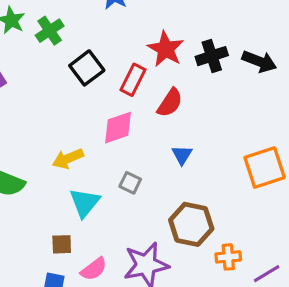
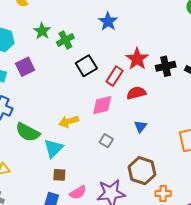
red semicircle: (170, 103) -> (136, 93), turned -144
cyan triangle: (85, 203) -> (53, 148), moved

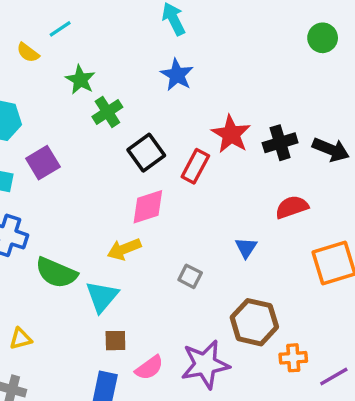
green star: (42, 31) -> (80, 80), moved
red semicircle: (136, 93) -> (292, 207), moved
pink diamond: (102, 105) -> (148, 207), moved

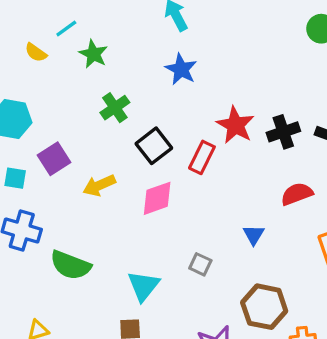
green star: (80, 80) -> (93, 54), moved
yellow arrow: (124, 249) -> (99, 185), moved
cyan triangle: (102, 297) -> (143, 286), moved

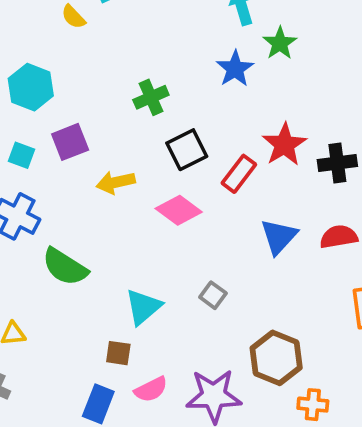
green star: (93, 54) -> (280, 43), moved
pink diamond: (157, 198) -> (179, 210), turned 45
blue triangle: (254, 235) -> (279, 236), moved, size x1.5

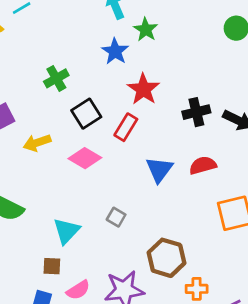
red star: (284, 145) -> (143, 89), moved

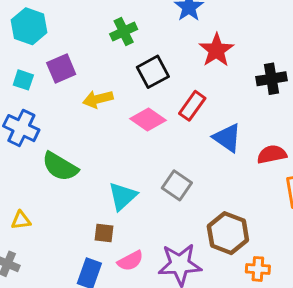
red rectangle: (126, 127) -> (192, 106), moved
red semicircle: (203, 165) -> (272, 154), moved
blue triangle: (159, 170) -> (227, 138), turned -36
gray square: (116, 217) -> (177, 185), size x1.4

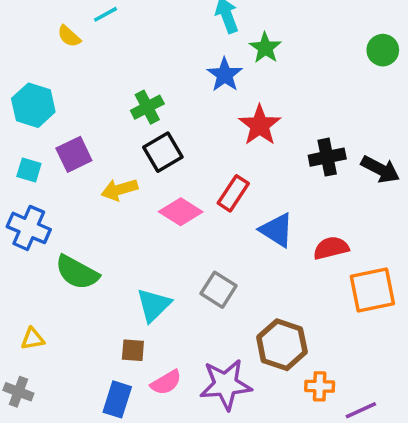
black square: (153, 72) -> (163, 152), moved

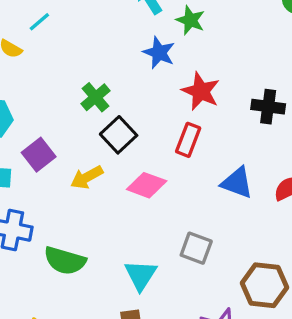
black cross: (327, 157) -> (268, 107), turned 32
red rectangle: (233, 193) -> (188, 140), moved

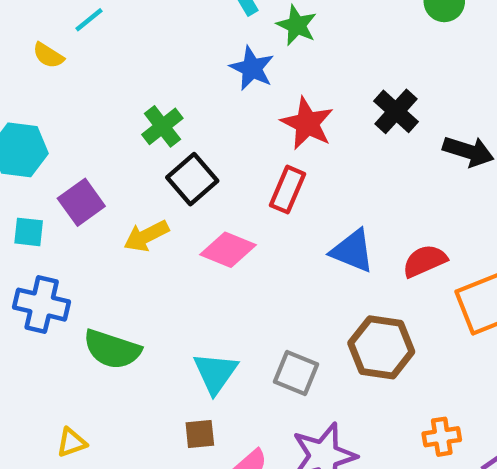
black cross: (268, 107) -> (396, 111), moved, turned 32
gray square: (196, 248) -> (296, 373), moved
brown hexagon: (265, 285) -> (381, 347), moved

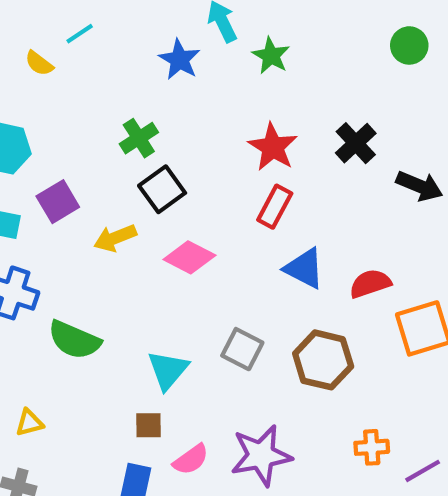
blue star: (252, 68) -> (180, 60), moved
red rectangle: (287, 190) -> (275, 207), moved
gray square: (296, 373) -> (242, 349), moved

